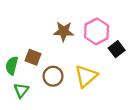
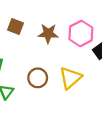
brown square: (33, 57) -> (15, 26), moved

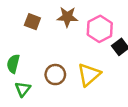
brown star: (48, 33) -> (67, 17), moved

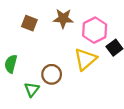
yellow triangle: (89, 75) -> (85, 59), moved
green triangle: (23, 89) -> (32, 89), moved

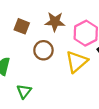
brown circle: (52, 74) -> (43, 50), moved

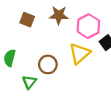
brown circle: (43, 50) -> (48, 64), moved

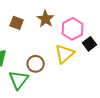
brown star: (59, 15) -> (46, 19), turned 30
green triangle: (29, 82) -> (19, 80), size x1.5

